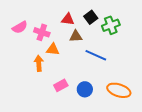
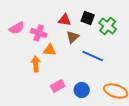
black square: (91, 17) -> (88, 18), turned -32
green cross: (111, 25) -> (108, 26), turned -30
brown triangle: (76, 36) -> (73, 37), turned -40

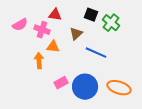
red triangle: (65, 20) -> (55, 15), moved
blue circle: (82, 90) -> (85, 87), size x1.6

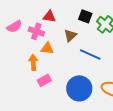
pink rectangle: (61, 83) -> (44, 80), moved

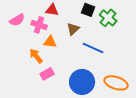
orange arrow: (33, 62) -> (36, 56), turned -35

